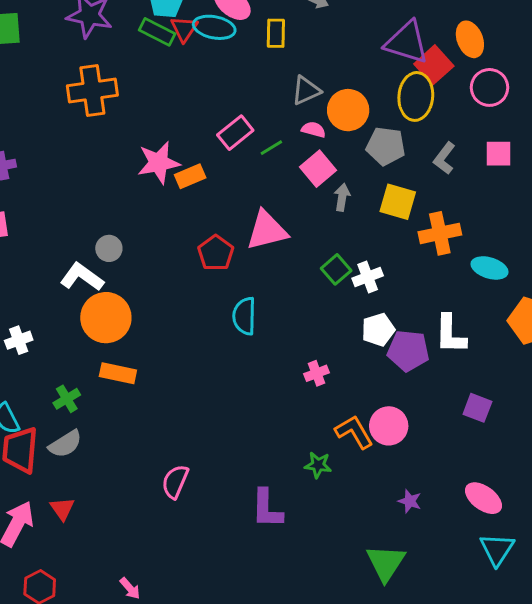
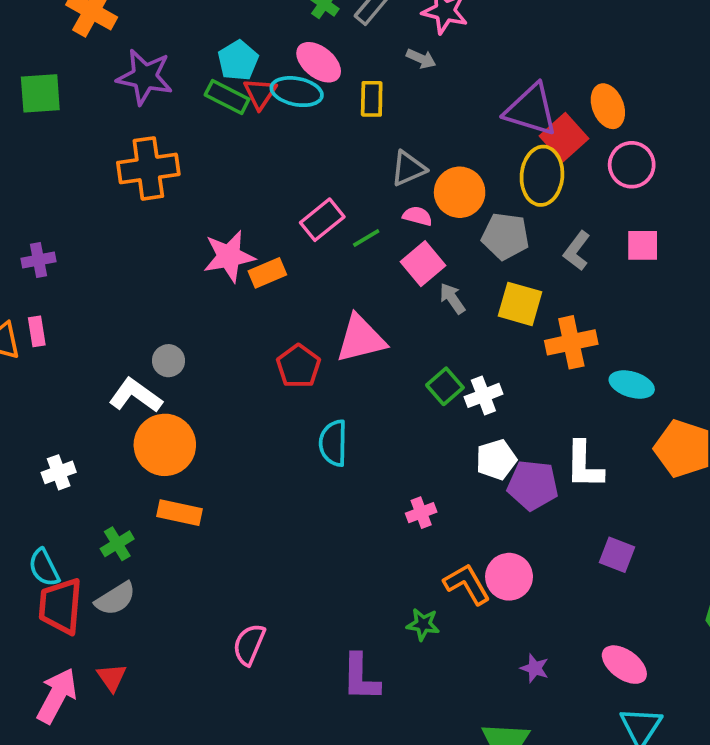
gray arrow: (342, 197) -> (452, 298), turned -44

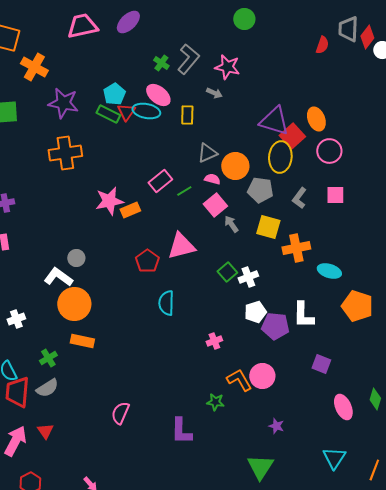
pink ellipse: (624, 665) -> (343, 407), moved, turned 30

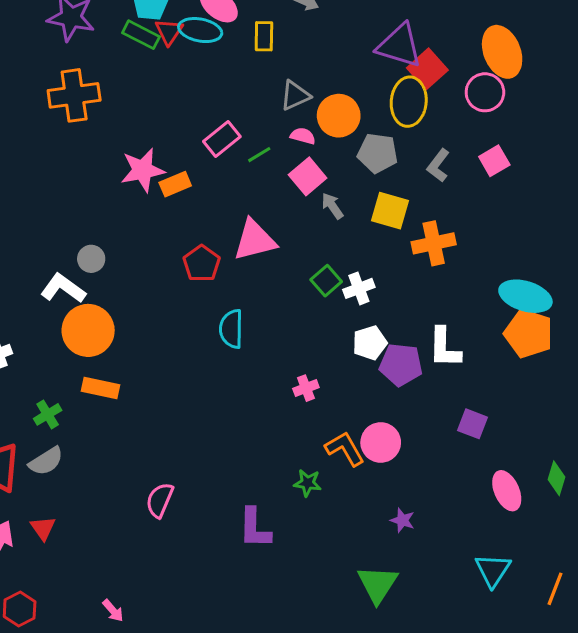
orange ellipse: (316, 119) -> (502, 52), moved, size x1.4
pink square: (335, 195) -> (494, 161), turned -30
cyan ellipse: (329, 271) -> (525, 296), moved, size x1.4

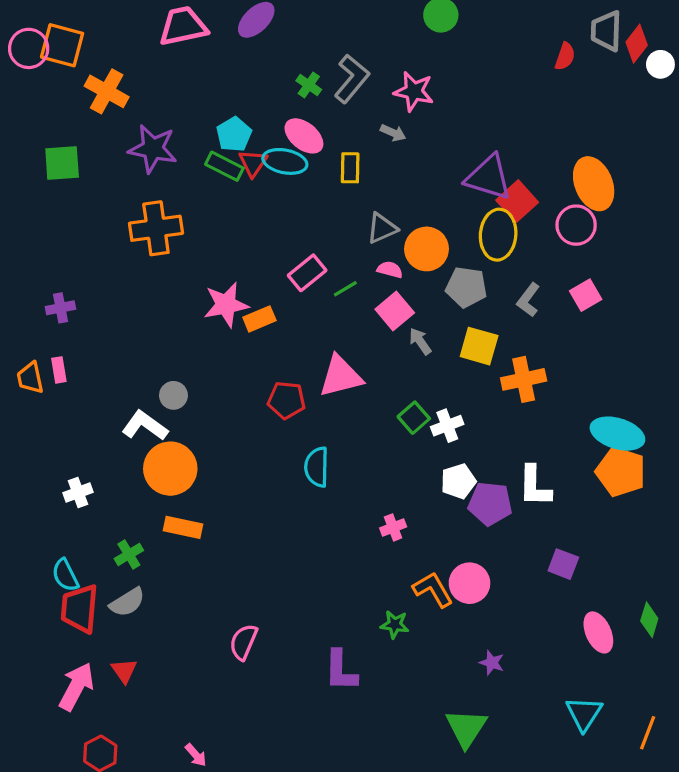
red pentagon: (202, 264) -> (286, 400), turned -30

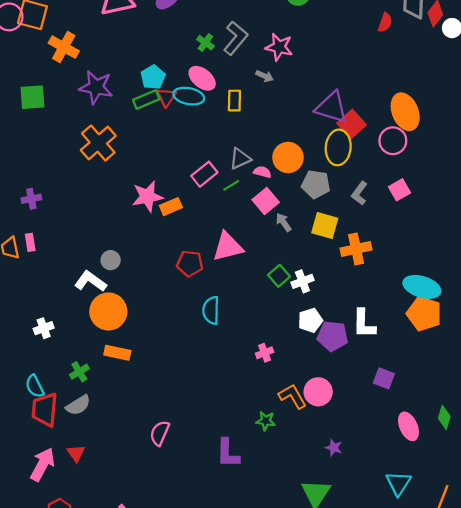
green rectangle: (224, 166) -> (146, 99), turned -50
orange cross: (156, 228) -> (98, 143), turned -33
gray triangle: (382, 228) -> (240, 159), moved

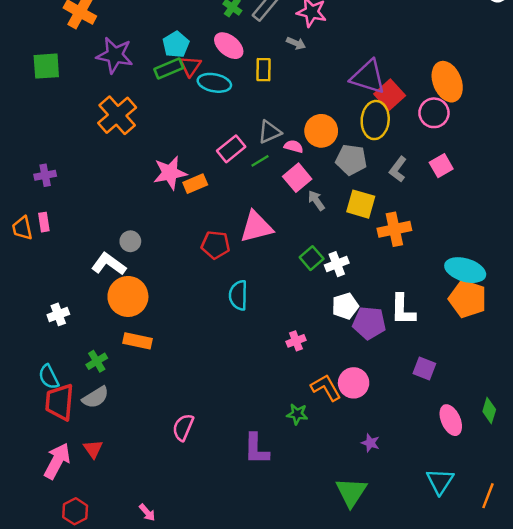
cyan ellipse: (189, 96) -> (214, 83), moved

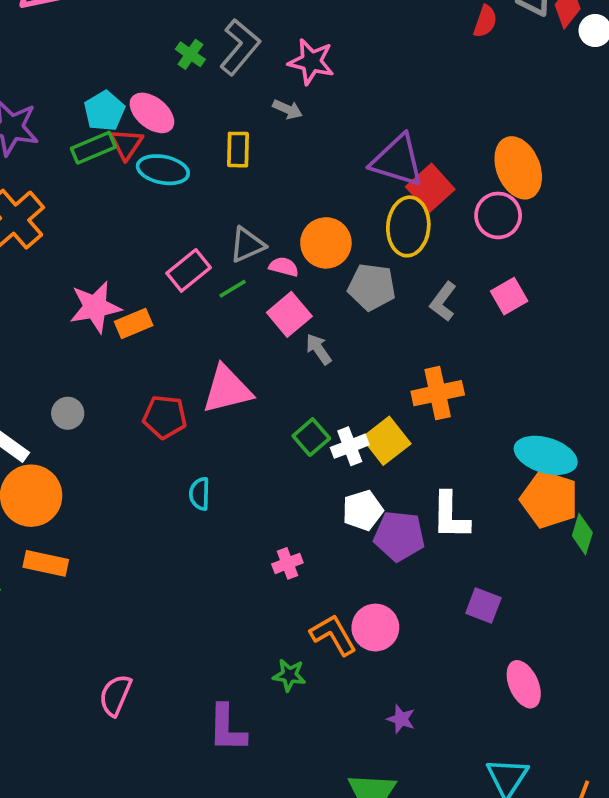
pink ellipse: (229, 46) -> (152, 113), moved
yellow square: (361, 204) -> (386, 441), moved, turned 36
gray circle: (130, 241) -> (68, 413), moved
cyan semicircle: (238, 295) -> (200, 494), size x0.7
green diamond: (489, 410) -> (582, 534), moved

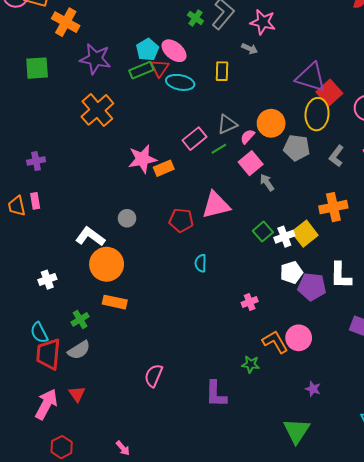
pink semicircle: (284, 267) -> (248, 137), turned -63

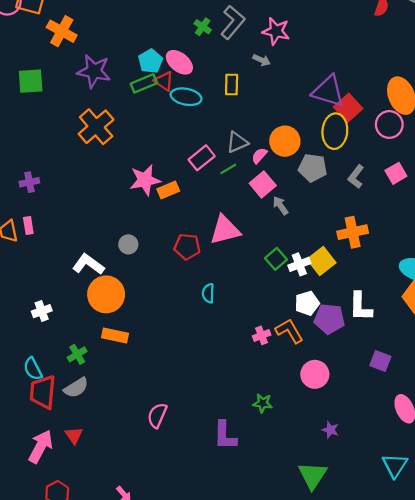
red triangle: (160, 68) -> (164, 81), turned -30
orange L-shape: (275, 342) -> (289, 331), moved

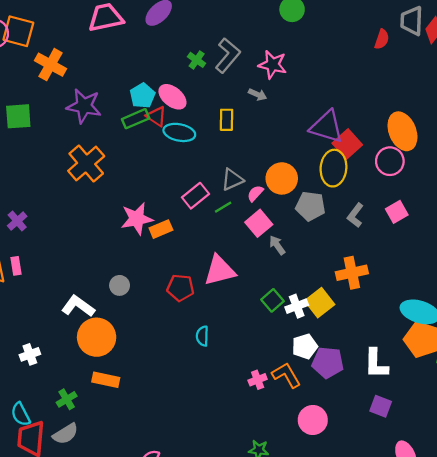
purple cross: (29, 182) -> (17, 221), turned -30
white L-shape: (360, 307) -> (376, 364), moved

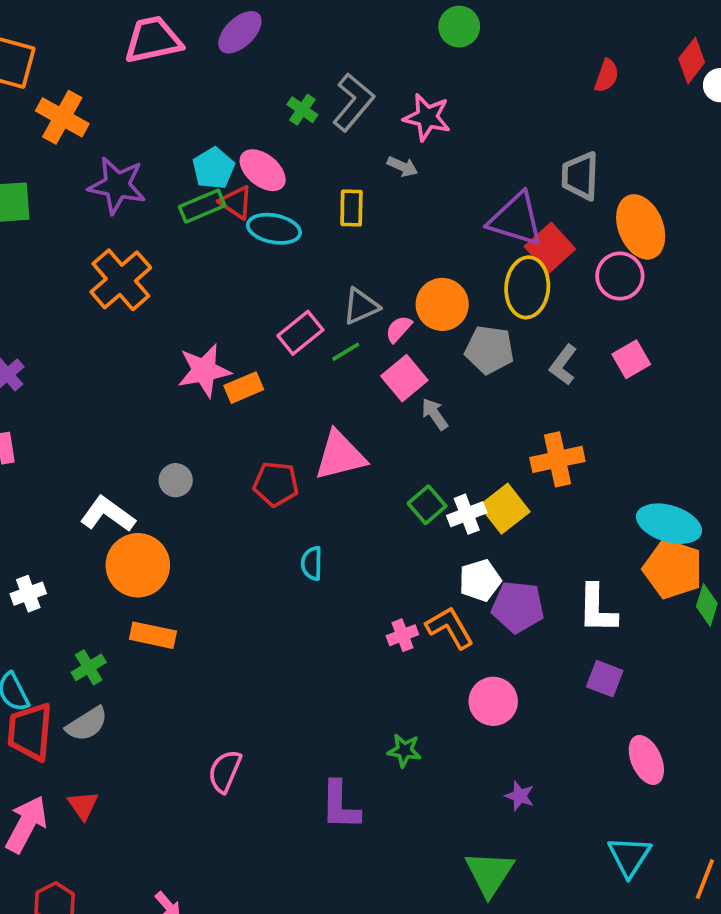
gray trapezoid: (412, 21) -> (580, 176), moved

